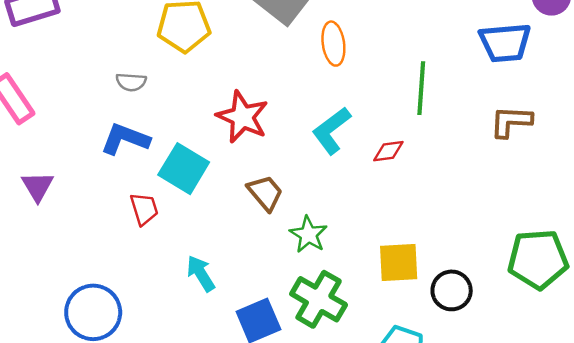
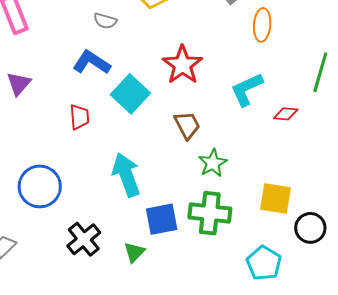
red trapezoid: (144, 209) -> (79, 117), moved
cyan arrow: (201, 273) -> (126, 175), size x1.5
green cross: (319, 299) -> (210, 213), turned -36

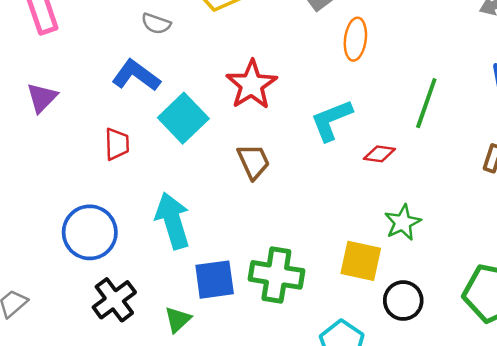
green star: (213, 163) -> (403, 222), moved
blue circle: (40, 186) -> (90, 232), moved

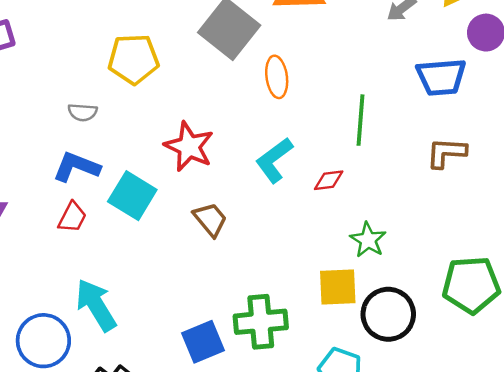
red trapezoid: (117, 144) -> (72, 217), moved, turned 44
cyan arrow: (173, 221) -> (96, 305), moved
blue circle: (90, 232) -> (43, 341), moved
black circle: (403, 301) -> (388, 314), size x1.4

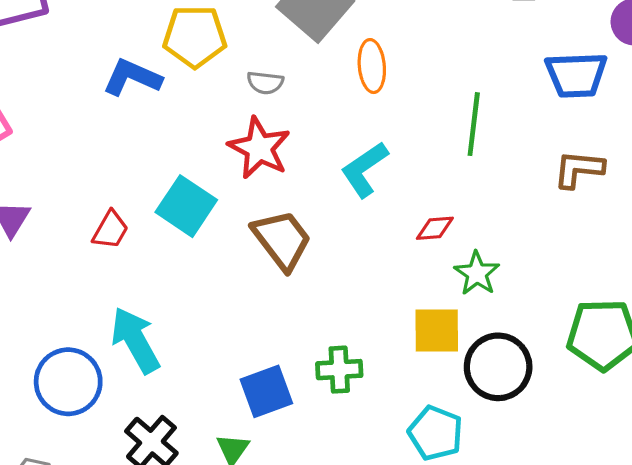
gray semicircle: (83, 112) -> (265, 83), moved
blue L-shape: (76, 167) -> (132, 77), moved
red diamond: (329, 180) -> (435, 228), moved
brown trapezoid: (210, 219) -> (282, 240), size x1.4
green cross: (261, 322) -> (339, 370), size x0.7

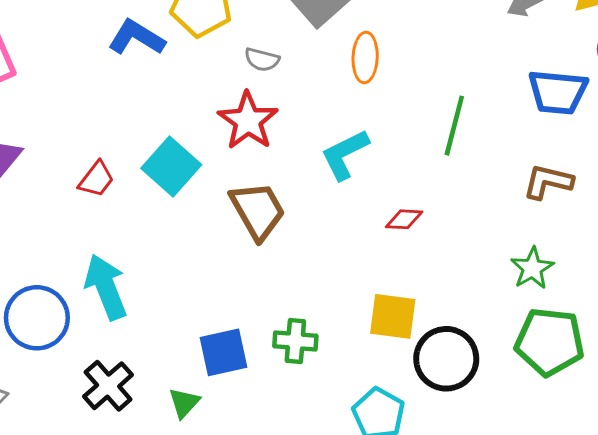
green star: (477, 273) -> (532, 268), moved

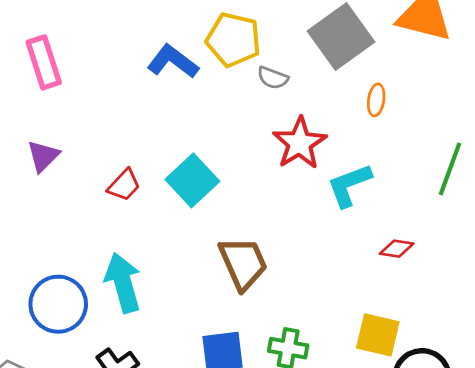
orange ellipse: (365, 57) -> (376, 100), size x0.7
gray semicircle: (262, 60) -> (273, 78), moved
red star: (248, 121) -> (300, 143), moved
brown trapezoid: (258, 211) -> (243, 263), moved

